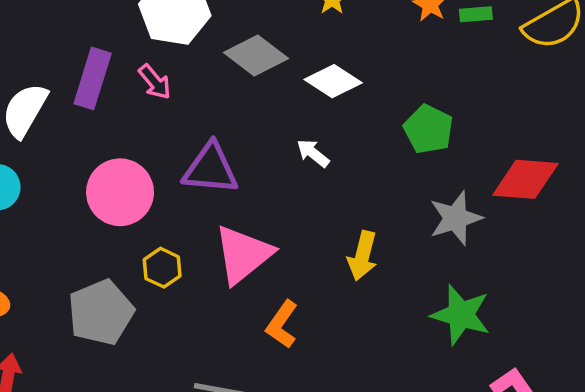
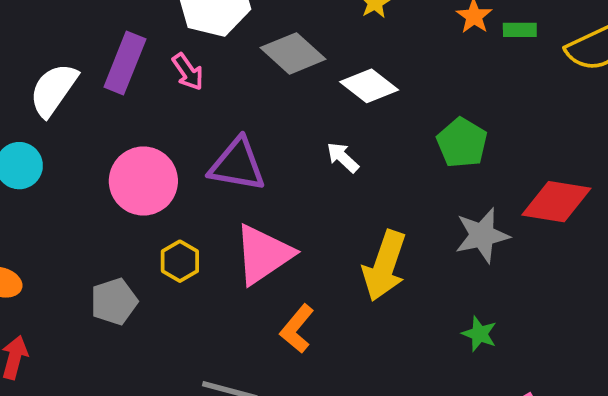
yellow arrow: (363, 256) -> (384, 266), size x1.4
gray pentagon: (101, 312) -> (114, 301), size x0.7
green star: (461, 315) -> (479, 334), size x0.6

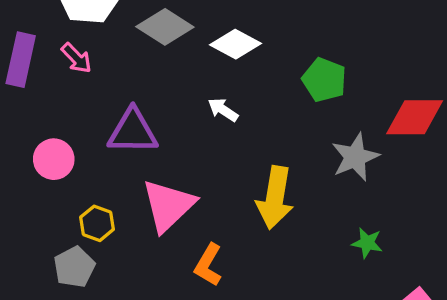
pink circle: (143, 181) -> (54, 159), size x0.7
gray pentagon: (114, 301) -> (74, 267), moved

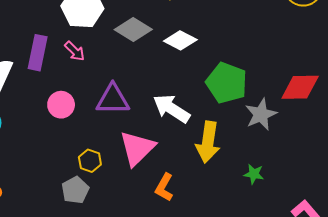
green pentagon: (324, 80) -> (227, 83), moved, size x1.4
white arrow: (223, 110) -> (172, 109), moved, size x1.8
pink circle: (54, 159) -> (61, 105), moved
green star: (367, 243) -> (254, 174), moved

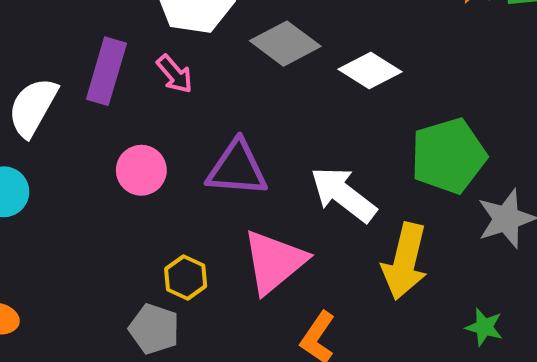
green pentagon: (227, 83) -> (448, 156), turned 30
gray pentagon: (75, 190) -> (154, 329), turned -30

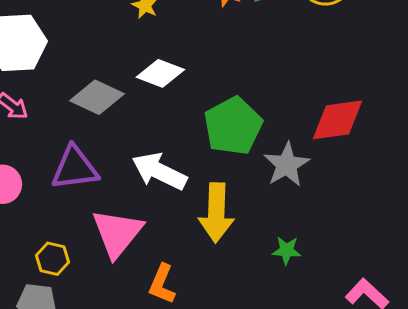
gray diamond: (285, 44) -> (97, 97), moved

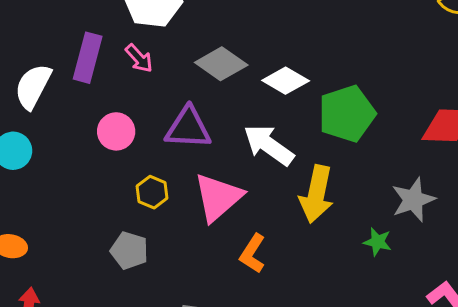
white diamond: (160, 73) -> (286, 81), moved
gray star: (287, 165) -> (413, 200), moved
yellow hexagon: (53, 259) -> (152, 192), moved

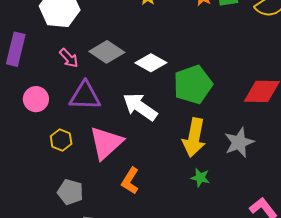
pink arrow: (139, 58) -> (69, 58), moved
yellow arrow: (316, 194) -> (194, 138), moved
green star: (378, 242) -> (200, 178), moved
gray pentagon: (129, 251) -> (70, 192), moved

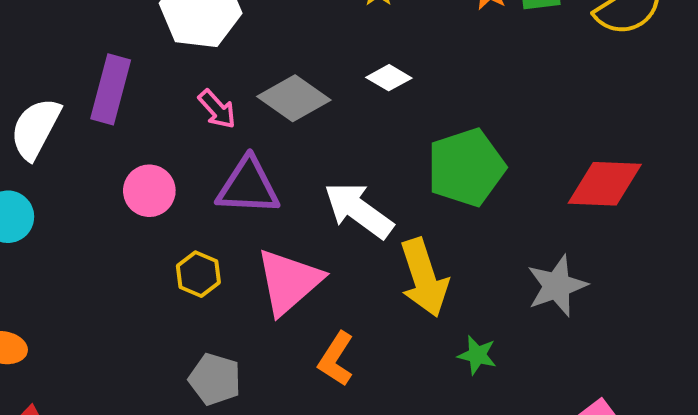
white diamond: (151, 63) -> (389, 78), moved, size x0.7
yellow arrow: (194, 138) -> (424, 278), moved, turned -30

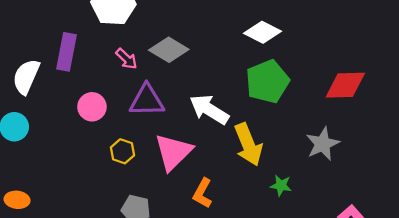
white diamond: (389, 78) -> (262, 32), moved, size x1.5

